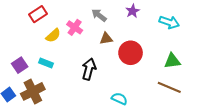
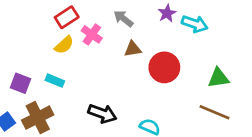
red rectangle: (38, 14) -> (67, 17), moved
cyan arrow: (169, 22) -> (195, 24), moved
purple square: (20, 65) -> (21, 83), turned -35
black arrow: (89, 69) -> (102, 114), moved, turned 95

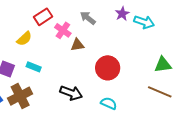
yellow semicircle: (64, 45) -> (24, 39), moved
brown triangle: (133, 49) -> (77, 45), moved
red circle: (164, 67) -> (108, 68), moved

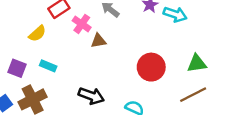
red circle: (108, 68) -> (151, 67), moved
brown line: (160, 92) -> (193, 95), turned -50

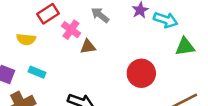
yellow semicircle: (37, 34) -> (26, 39), turned 48
green triangle: (197, 63) -> (185, 47), moved

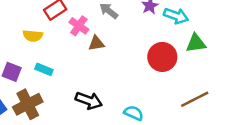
red circle: (141, 73) -> (162, 57), moved

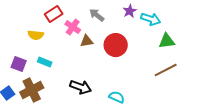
red circle: (162, 57) -> (116, 45), moved
brown line: (195, 99) -> (166, 70), moved

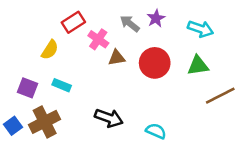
purple star: (130, 11) -> (156, 18), moved
yellow semicircle: (36, 35) -> (50, 50), turned -63
green triangle: (167, 41) -> (198, 66), moved

